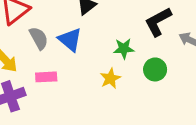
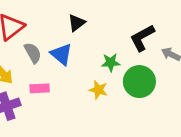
green circle: (155, 69) -> (139, 82), size x1.5
yellow star: (110, 78) -> (98, 90), turned -30

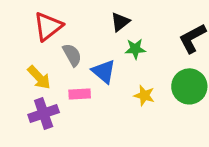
blue triangle: (61, 54) -> (104, 71), moved
green star: (111, 62) -> (135, 49), moved

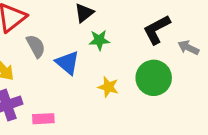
pink rectangle: (80, 94) -> (43, 119), moved

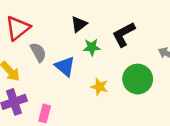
black L-shape: (157, 29) -> (124, 34), moved
pink rectangle: (43, 119) -> (45, 113), turned -72

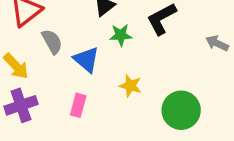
green circle: (138, 79) -> (181, 110), moved
pink rectangle: (45, 113) -> (78, 105), moved

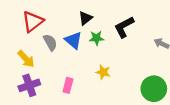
blue triangle: (86, 60) -> (73, 40), moved
green circle: (181, 110) -> (154, 89), moved

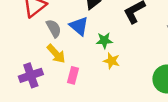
green star: (97, 38) -> (104, 40), moved
yellow arrow: (26, 59) -> (56, 54), moved

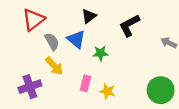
yellow star: (112, 61) -> (107, 91), moved
pink rectangle: (73, 75) -> (85, 83), moved

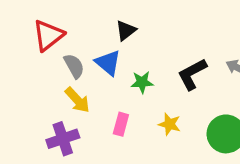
black L-shape: (129, 25) -> (192, 74), moved
purple cross: (30, 87) -> (63, 139), moved
yellow star: (107, 91) -> (169, 124), moved

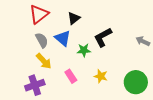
red triangle: (48, 35) -> (39, 14), moved
black L-shape: (192, 74) -> (103, 37), moved
pink rectangle: (121, 124) -> (71, 76), turned -48

